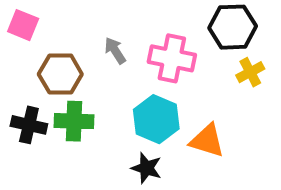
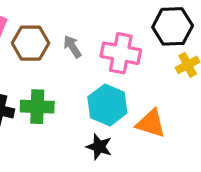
brown hexagon: (60, 74) -> (31, 43), moved

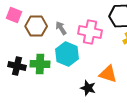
cyan hexagon: (107, 105) -> (67, 54), moved
black star: (99, 147) -> (88, 88), moved

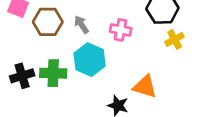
pink cross: (90, 32) -> (121, 30), size x0.7
black cross: (17, 66) -> (22, 76), turned -30

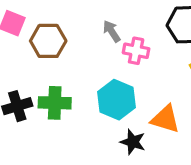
gray arrow: (81, 25) -> (112, 31), moved
cyan hexagon: (90, 60) -> (117, 100), moved

